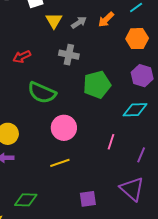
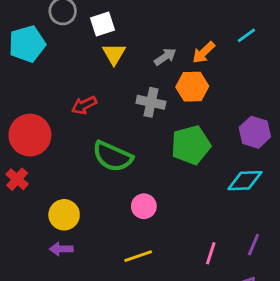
yellow triangle: (54, 21) -> (114, 54), moved
orange hexagon: (137, 39) -> (192, 87), moved
pink circle: (64, 128) -> (144, 206), size x0.7
pink line: (111, 142) -> (211, 253), moved

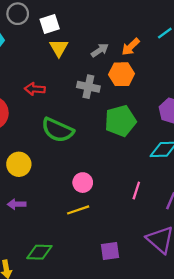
red arrow: (84, 105) -> (35, 89), turned 30
pink circle: (144, 206) -> (83, 183), moved
yellow circle: (64, 215) -> (19, 164), moved
pink line: (211, 253) -> (136, 191), moved

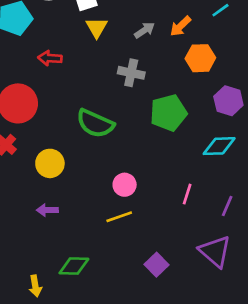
orange hexagon: (121, 74) -> (200, 58), moved
red arrow: (35, 89) -> (50, 58), moved
purple square: (110, 251) -> (157, 265), turned -36

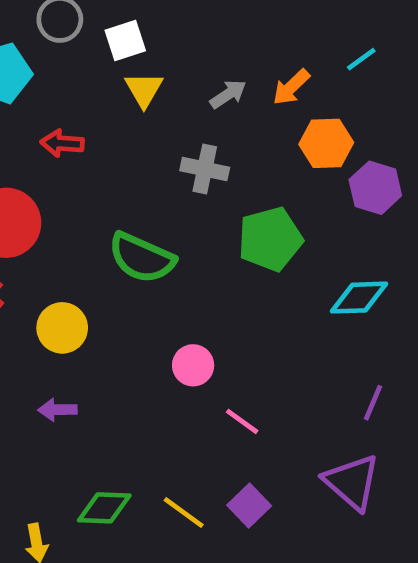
purple hexagon: (228, 101) -> (375, 188), moved
pink line: (187, 194) -> (242, 421), moved, turned -72
yellow line: (119, 217) -> (184, 513), moved, turned 55

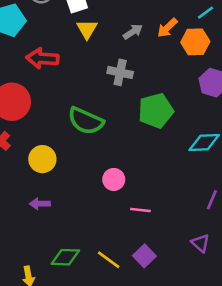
red arrow: (62, 143) -> (42, 58), size x1.4
orange hexagon: (326, 143) -> (195, 42), moved
pink line: (242, 421) -> (140, 210), turned -30
purple triangle: (352, 482) -> (200, 243), size x0.6

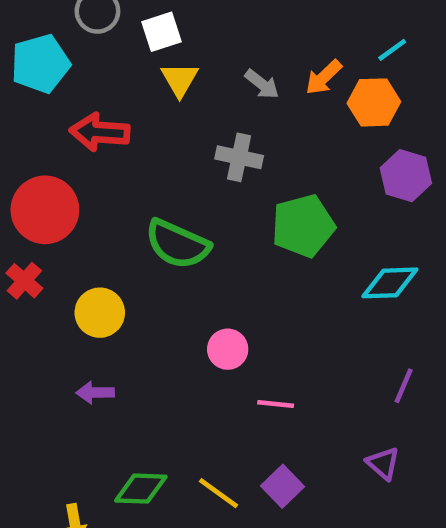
gray arrow: (133, 32) -> (262, 84), turned 72

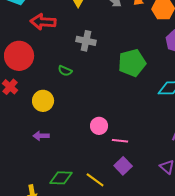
gray cross: (239, 157) -> (86, 41), moved
green semicircle: (177, 244) -> (65, 71), moved, size x0.5
pink circle: (228, 349) -> (99, 126), moved
purple square: (283, 486) -> (123, 166), moved

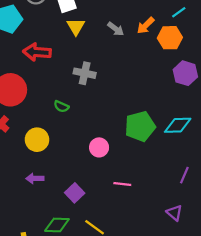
green pentagon: (132, 63) -> (140, 126), moved
pink circle: (99, 126) -> (99, 147), moved
purple square: (123, 166) -> (75, 193), moved

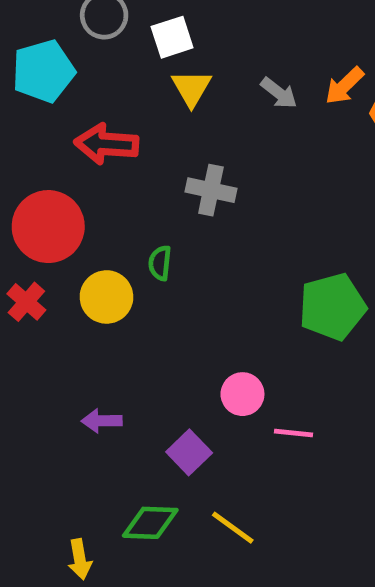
green semicircle: (61, 106) -> (160, 263), turned 72
yellow circle: (37, 140) -> (106, 297), moved
pink circle: (99, 147) -> (242, 394), moved

